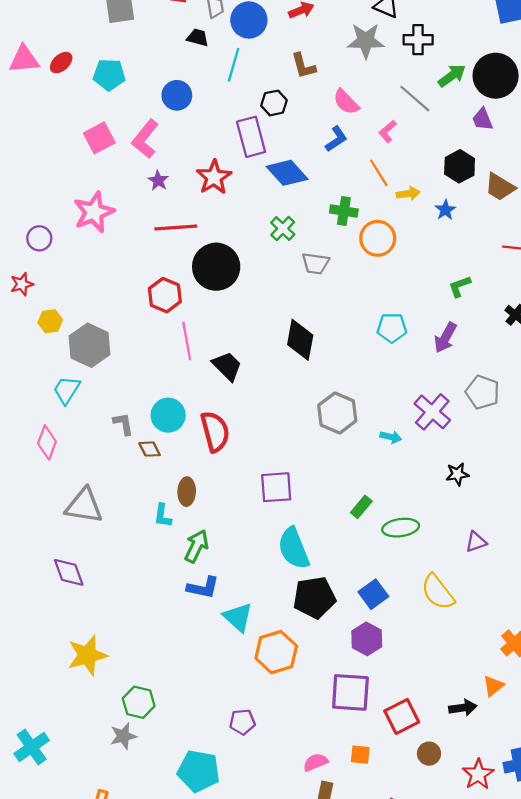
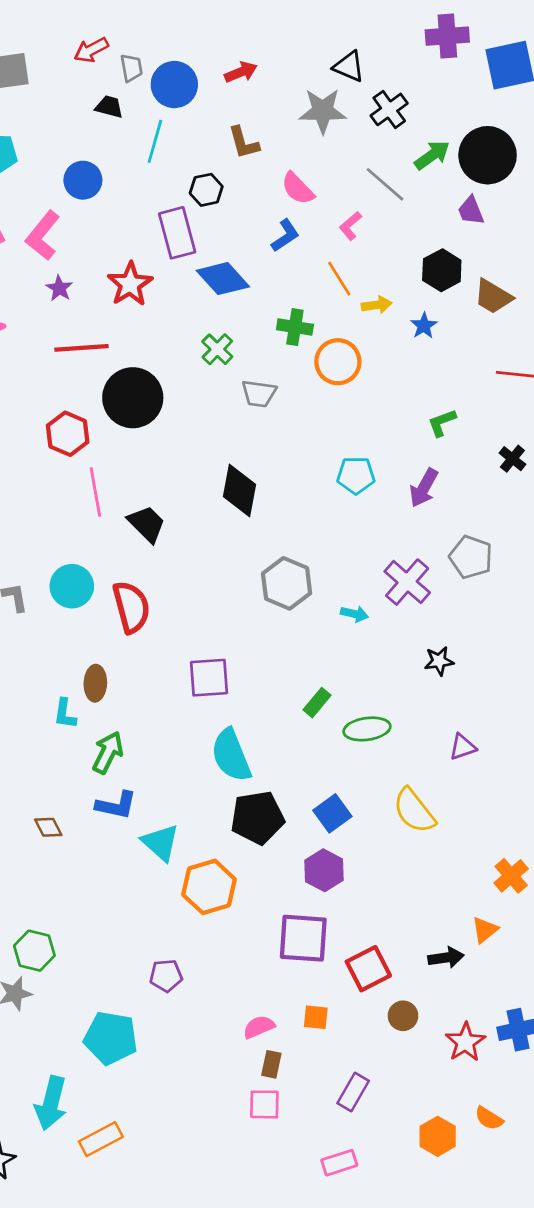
black cross: (418, 40) -> (389, 109), turned -36
brown diamond: (150, 449) -> (48, 827), moved

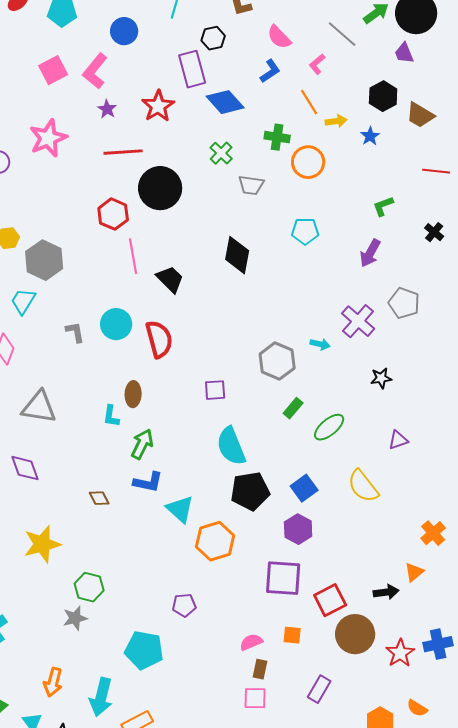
cyan pentagon: (356, 475) -> (305, 231), moved
gray hexagon: (287, 583) -> (277, 361), moved
purple square: (209, 678) -> (215, 390), size x0.7
green ellipse: (367, 729) -> (329, 427), turned -32
brown circle: (403, 1016) -> (355, 634), size x1.8

